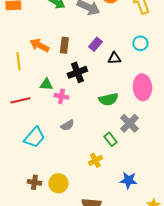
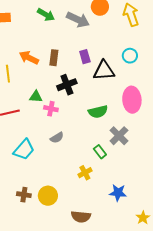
purple rectangle: (95, 44) -> (85, 57), turned -56
black triangle: (114, 58) -> (104, 71), size x1.6

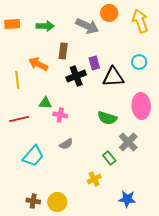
green arrow: (46, 15) -> (45, 26), moved, turned -30
brown rectangle: (54, 58) -> (63, 51), moved
black cross: (67, 85) -> (76, 76), moved
green semicircle: (98, 112) -> (107, 118), turned 30

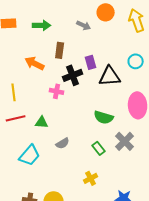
gray arrow: (87, 26) -> (84, 25), size x0.6
yellow line: (17, 80) -> (14, 92), moved
green triangle: (45, 103) -> (42, 122), moved
pink cross: (60, 115) -> (57, 91), moved
green rectangle: (109, 158) -> (99, 148), moved

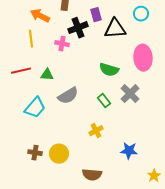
yellow line: (14, 92) -> (31, 39), moved
gray semicircle: (63, 143) -> (68, 96), size x1.5

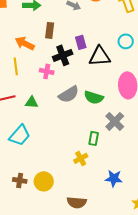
gray semicircle: (68, 96) -> (69, 94), moved
green rectangle: (104, 101) -> (94, 138), moved, turned 48

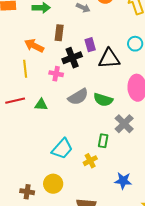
cyan trapezoid: (20, 135) -> (62, 149), moved
brown cross: (20, 180) -> (27, 192), moved

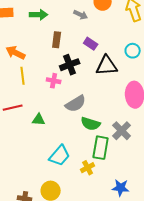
purple rectangle: (90, 45) -> (91, 44), moved, turned -40
orange arrow: (34, 46) -> (16, 53), moved
green semicircle: (103, 100) -> (91, 124), moved
green triangle: (41, 105) -> (39, 120), moved
green rectangle: (103, 141) -> (101, 148), size x1.6

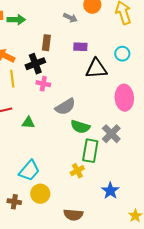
green arrow: (39, 15) -> (16, 20), moved
purple rectangle: (91, 44) -> (80, 47), turned -32
black cross: (70, 65) -> (35, 64), moved
cyan trapezoid: (60, 156) -> (29, 171), moved
blue star: (121, 188) -> (110, 191), turned 30

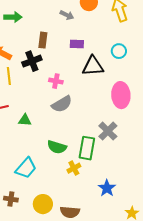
pink cross: (43, 84) -> (56, 81), moved
green semicircle: (80, 127) -> (57, 147), moved
yellow circle: (40, 194) -> (43, 204), moved

